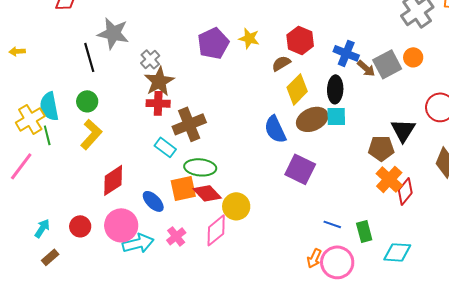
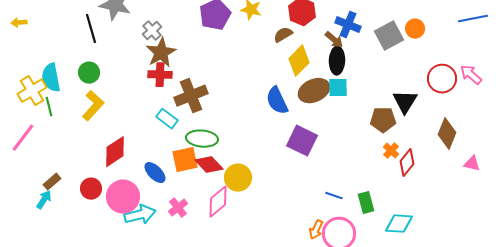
brown arrow: (366, 68) -> (334, 40), moved
orange cross: (389, 179) -> (391, 151), size x0.6
red circle: (80, 226) -> (91, 189), moved
brown rectangle: (50, 257) -> (52, 182), moved

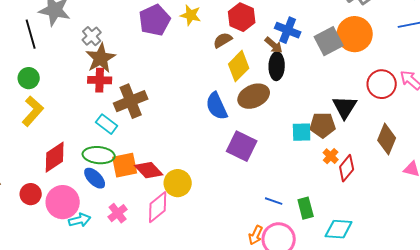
orange circle: (415, 29) -> (355, 34), size x1.8
cyan square: (338, 88) -> (302, 132), moved
green ellipse: (202, 139) -> (99, 155), moved
cyan arrow: (140, 215) -> (80, 220), size x0.7

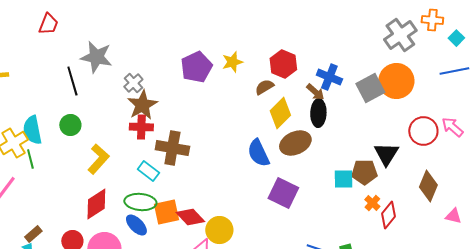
yellow star: (191, 15) -> (232, 62), turned -30
brown cross: (131, 101) -> (172, 148), turned 32
yellow L-shape: (33, 111) -> (98, 159), moved

